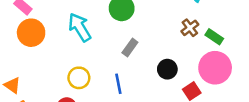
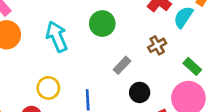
brown cross: (190, 28) -> (157, 45), moved
gray rectangle: (130, 47) -> (122, 65), moved

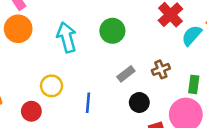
brown cross: (157, 45) -> (161, 69), moved
green rectangle: (192, 66) -> (194, 84), turned 48

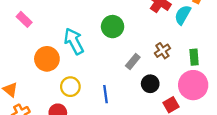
orange circle: (18, 29) -> (47, 59), moved

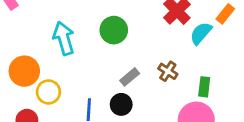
brown cross: (162, 51) -> (168, 71), turned -35
orange circle: (47, 59) -> (24, 71), moved
black circle: (150, 84) -> (121, 104), moved

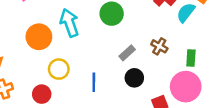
orange circle: (24, 71) -> (39, 37), moved
black circle: (121, 104) -> (134, 78), moved

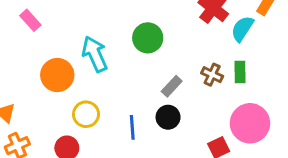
green rectangle: (191, 58) -> (240, 72), moved
black circle: (134, 78) -> (168, 117), moved

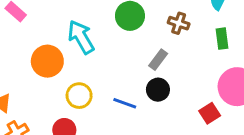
brown cross: (212, 75) -> (179, 23), moved
blue line: (132, 127) -> (125, 103), turned -60

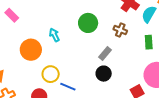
cyan arrow: (81, 37) -> (54, 35), size x0.6
blue line: (125, 103) -> (68, 87), moved

